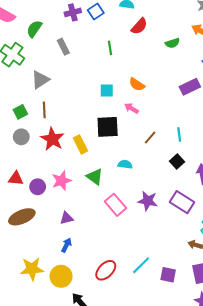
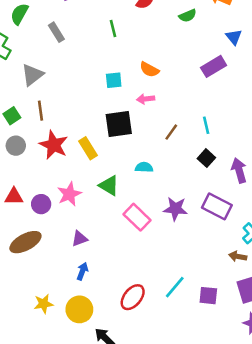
pink arrow: (132, 108) -> (146, 99), turned -32
yellow star: (32, 269) -> (44, 304), size x0.7

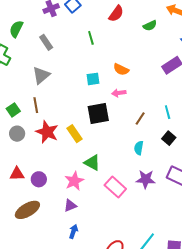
gray triangle: (32, 75) -> (41, 75), moved
cyan semicircle: (144, 167) -> (139, 148), moved, turned -80
pink star: (69, 194) -> (74, 181), moved

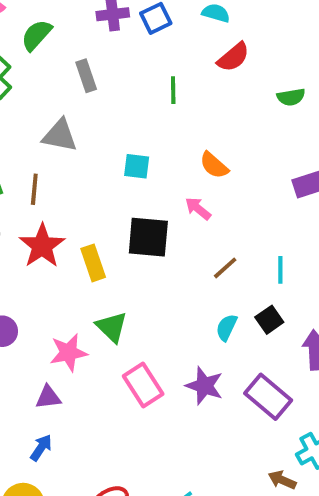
gray triangle: (41, 75) -> (60, 135), turned 36
cyan square: (93, 79) -> (137, 166), moved
pink arrow: (119, 93) -> (198, 209), turned 32
cyan semicircle: (139, 148) -> (227, 327), moved

